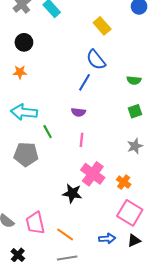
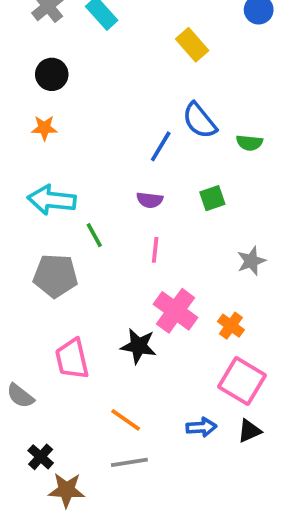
blue semicircle: (96, 60) -> (200, 121), moved
green square: (135, 111) -> (212, 198), moved
pink trapezoid: (35, 223) -> (72, 359), moved

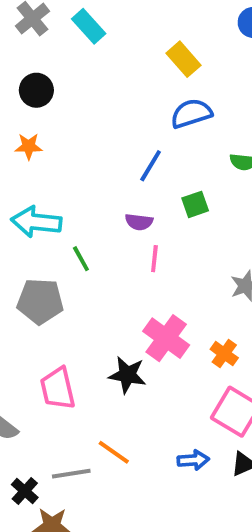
blue semicircle: (200, 121) -> (191, 113), moved, turned 111
green square: (212, 198) -> (195, 204), moved
pink line: (155, 250) -> (154, 259), moved
gray line: (129, 462) -> (71, 474), moved

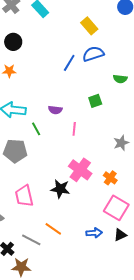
blue line: (151, 166) -> (69, 63), moved
purple semicircle: (139, 222) -> (55, 110), moved
gray line: (71, 474) -> (31, 240), turned 36

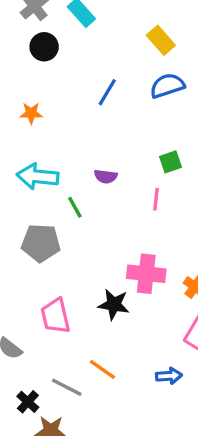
black circle: (13, 42) -> (44, 47), moved
blue line: (69, 63) -> (107, 92), moved
pink line: (74, 129) -> (156, 199), moved
pink cross: (80, 170) -> (146, 274), turned -30

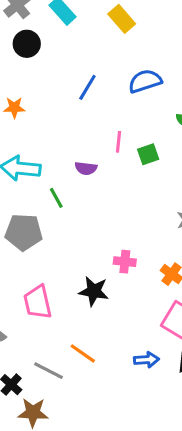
yellow rectangle: (161, 40) -> (122, 19), moved
pink line: (156, 199) -> (119, 142), moved
pink cross: (146, 274) -> (125, 262), size x0.6

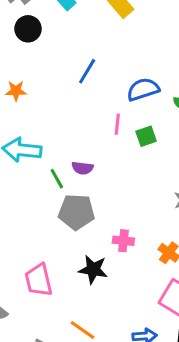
blue semicircle: (145, 81) -> (143, 89), moved
purple semicircle: (86, 168) -> (83, 168), moved
gray pentagon: (24, 232) -> (76, 212), moved

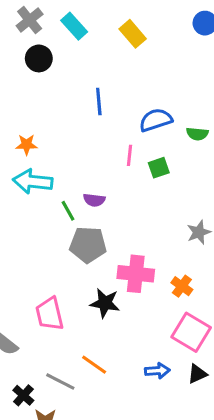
blue line: (87, 71) -> (99, 102), turned -36
orange star: (16, 91) -> (26, 145), moved
pink cross: (123, 241) -> (136, 274), size x1.6

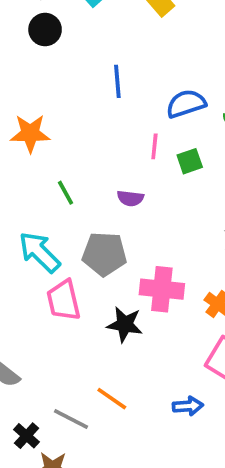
orange star: (26, 145) -> (30, 133), size x1.5
cyan arrow: (33, 182) -> (39, 252), moved, turned 39
purple semicircle: (94, 200) -> (130, 198), moved
green line: (68, 211) -> (65, 193), moved
pink trapezoid: (50, 314) -> (64, 300), moved

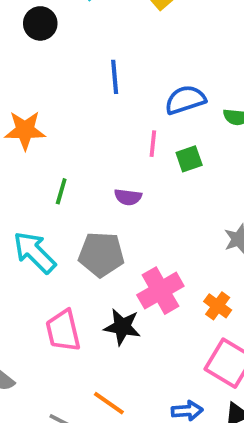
green line: (65, 193) -> (61, 191), turned 45
pink cross: (162, 289) -> (160, 291), turned -36
pink trapezoid: (64, 300) -> (63, 331), moved

